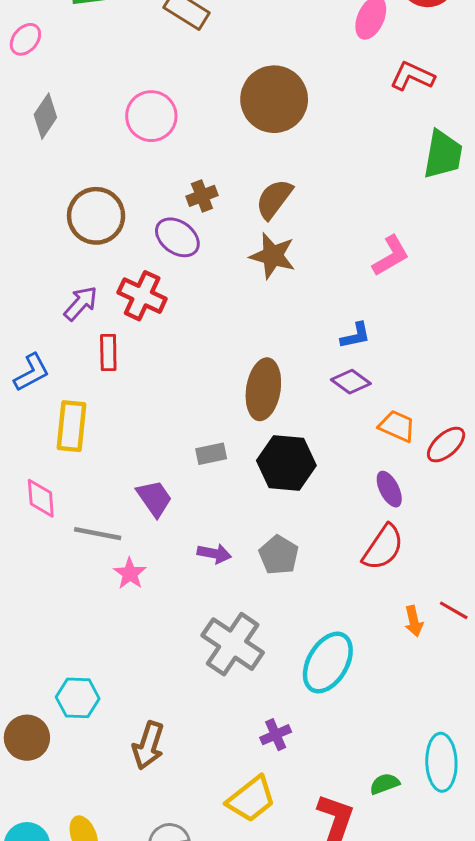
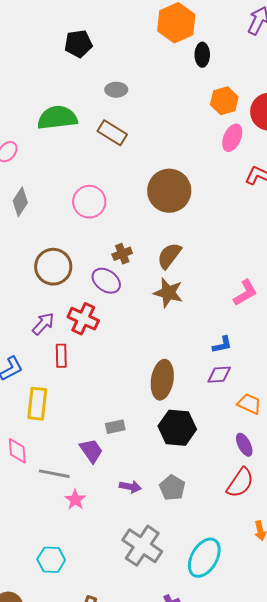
purple diamond: (351, 382) -> (219, 375), turned -40
gray rectangle: (211, 454) -> (115, 427), moved
cyan hexagon: (78, 698) -> (51, 560), moved

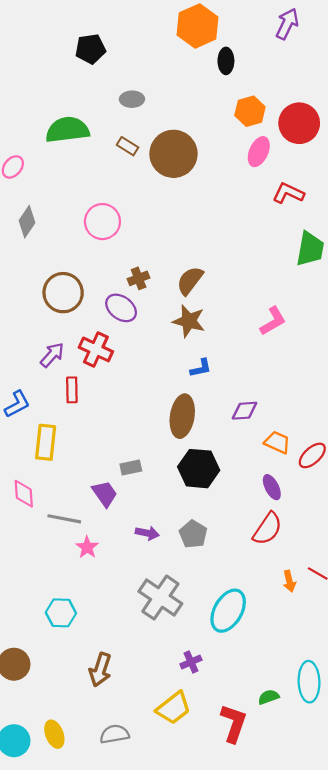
brown rectangle: (112, 133) -> (128, 146), size x0.7
brown circle: (169, 191) -> (173, 154), moved
blue L-shape: (222, 345) -> (201, 368), moved

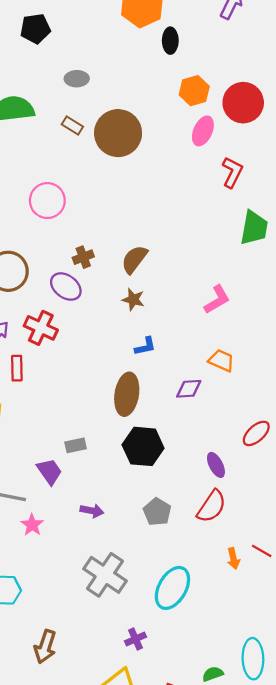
red L-shape: (288, 193) -> (232, 172), turned 92
brown star: (189, 321) -> (133, 300), size x0.7
orange trapezoid: (277, 442) -> (221, 361), moved
gray pentagon: (193, 534) -> (157, 512), moved

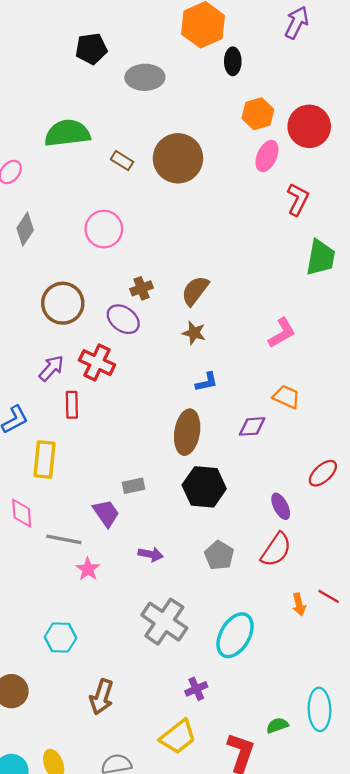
gray ellipse: (77, 79) -> (145, 77), moved, size x1.5
brown rectangle: (72, 125) -> (122, 161), moved

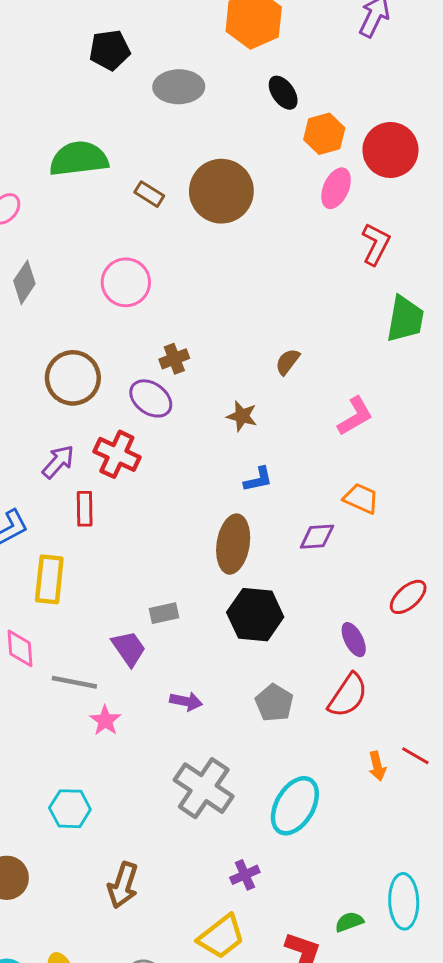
black ellipse: (233, 61) -> (283, 93), moved, turned -35
brown semicircle: (195, 291) -> (288, 362), moved, size x0.7

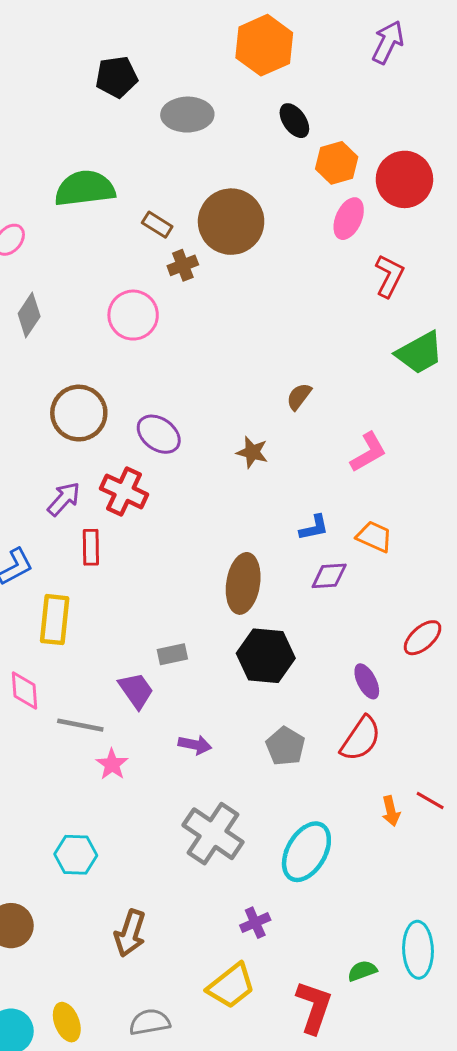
green trapezoid: (405, 319) -> (420, 353), turned 51
brown cross: (174, 359) -> (183, 265), moved
blue L-shape: (258, 479) -> (314, 528), moved

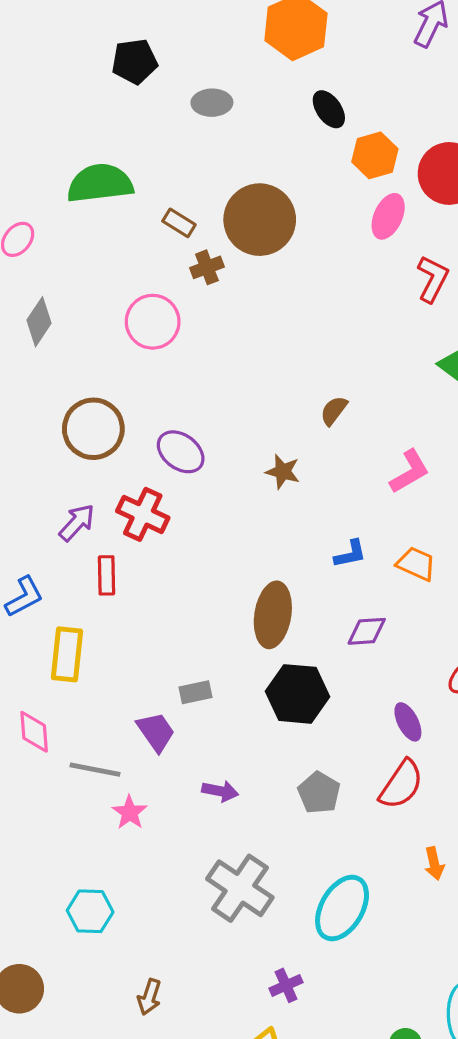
gray ellipse: (187, 115) -> (212, 103), size x0.7
purple diamond: (329, 576) -> (367, 631), moved
brown arrow: (130, 933) -> (149, 997), size x0.7

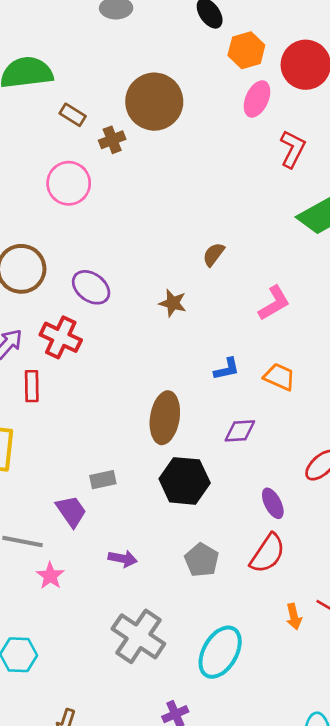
brown rectangle: (179, 223) -> (73, 115), moved

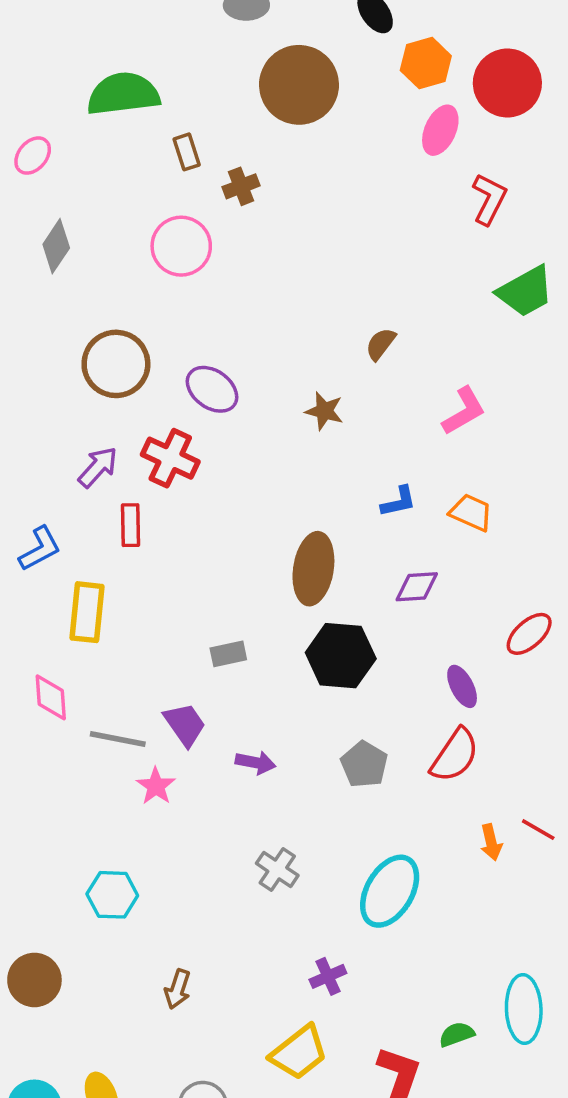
brown circle: (154, 102) -> (299, 85), moved
brown rectangle: (73, 115) -> (187, 152), turned 40
purple trapezoid: (71, 511) -> (185, 724), moved
gray cross: (138, 636) -> (277, 869), size x0.6

